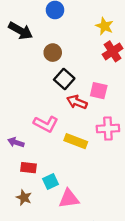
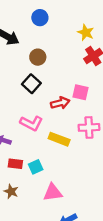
black square: (64, 79) -> (31, 84), moved
red arrow: (77, 102) -> (60, 103), turned 144
cyan square: (50, 181) -> (36, 167), moved

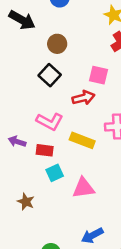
pink square: (80, 92) -> (98, 75), moved
red rectangle: (15, 164) -> (45, 150), moved
pink triangle: (53, 192) -> (83, 188), moved

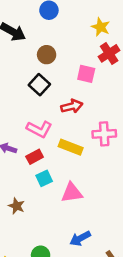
pink square: (98, 75) -> (86, 74), moved
red rectangle: (45, 150) -> (35, 157), turned -35

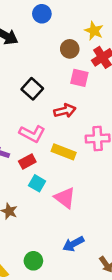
brown circle: (47, 55) -> (70, 49), moved
cyan square: (44, 178) -> (37, 183), turned -35
pink triangle: (72, 193) -> (65, 198), turned 45

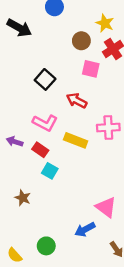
red arrow: (65, 111) -> (77, 101), turned -138
red rectangle: (27, 162) -> (40, 150), turned 63
pink triangle: (65, 198) -> (106, 207), moved

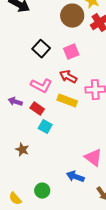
brown circle: (81, 41) -> (72, 16), size x1.5
pink square: (91, 69) -> (71, 52), moved, turned -35
red arrow: (77, 101) -> (68, 77), moved
blue arrow: (85, 229) -> (75, 177), turned 48

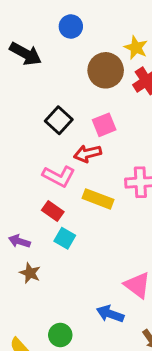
red arrow: (68, 77) -> (87, 154), moved, turned -42
purple arrow: (15, 102) -> (19, 241), moved

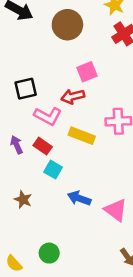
brown circle: (106, 70) -> (67, 25), moved
black square: (59, 120) -> (26, 89), moved, turned 35
purple arrow: (19, 241) -> (17, 145), moved, turned 48
blue arrow: (110, 314) -> (79, 198), moved

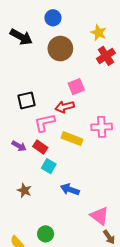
pink L-shape: (48, 116) -> (44, 123), turned 140
purple arrow: (17, 145) -> (19, 146), turned 144
pink triangle: (116, 210) -> (100, 216), moved

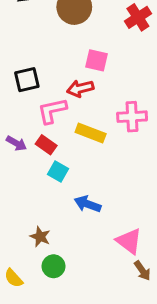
pink square: (76, 87) -> (96, 60), turned 35
brown star: (24, 190) -> (40, 237), moved

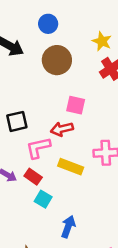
blue arrow: (88, 204) -> (68, 227), turned 90

